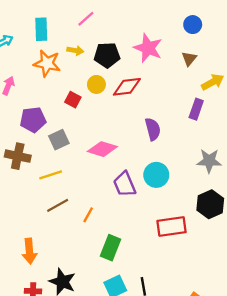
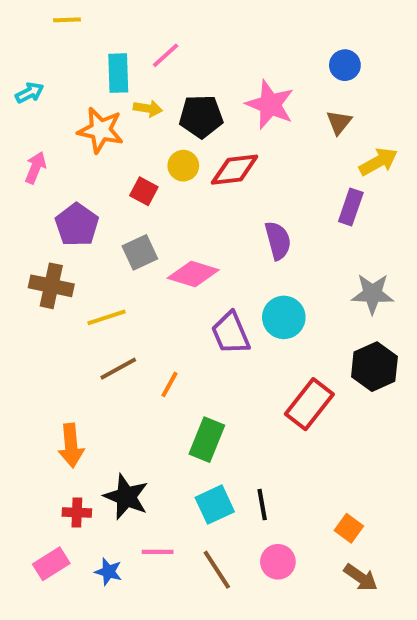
cyan rectangle: (41, 29) -> (118, 73), moved
purple pentagon: (33, 120) -> (77, 225), turned -30
gray square: (59, 140) -> (140, 252), moved
red rectangle: (172, 227) -> (309, 404), turned -44

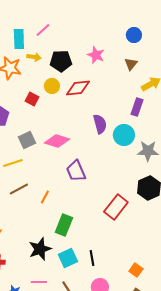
pink star: (270, 105) -> (96, 55), size x0.7
gray square: (140, 252) -> (27, 140), moved
cyan circle: (284, 317) -> (124, 135), moved
black star: (126, 497) -> (40, 249), moved, turned 30

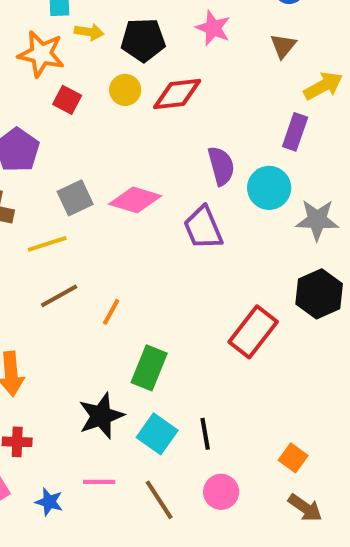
red square: (32, 99) -> (67, 100), moved
purple trapezoid: (76, 171) -> (203, 228), moved
cyan square: (68, 258) -> (157, 434), turned -30

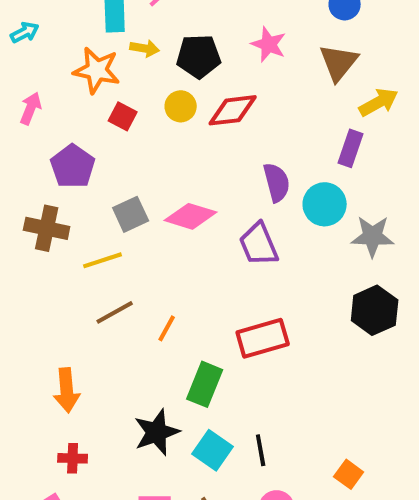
brown triangle: (283, 46) -> (339, 62), size x1.5
red rectangle: (253, 332) -> (263, 338), moved, turned 36

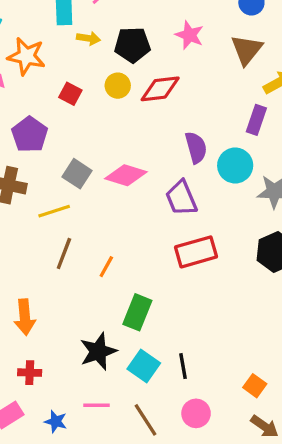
orange star: (97, 70) -> (26, 56), moved
gray square: (131, 214) -> (77, 174), turned -32
brown line: (115, 312) -> (64, 254), turned -40
red rectangle: (263, 338) -> (196, 252), moved

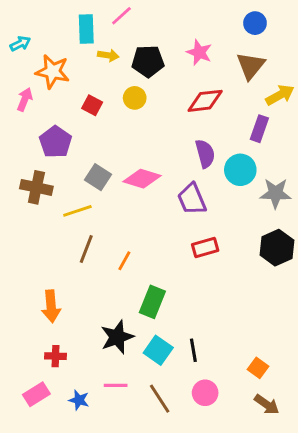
red diamond: (160, 89) -> (205, 101), moved
red rectangle: (196, 252) -> (205, 248), size x0.7

